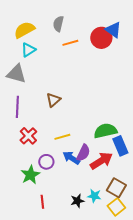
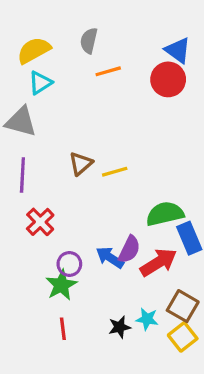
red circle: (101, 38) -> (168, 79), moved
yellow line: (62, 137) -> (115, 172), moved
green star: (30, 175) -> (61, 285), moved

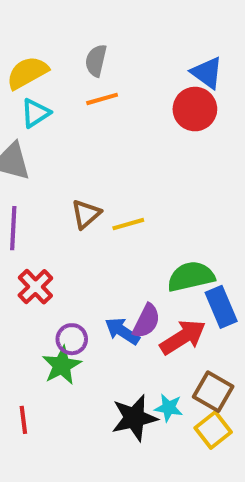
orange line: (108, 71) -> (102, 99), moved
black star: (120, 327) -> (134, 418), size x1.6
red line: (63, 329) -> (23, 420), moved

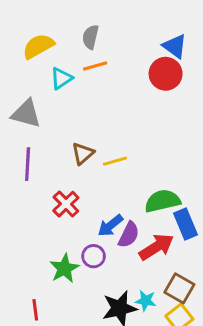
cyan triangle: (35, 113) -> (61, 78), moved
red cross: (35, 287) -> (66, 204), moved
blue arrow: (122, 331) -> (110, 226), moved, turned -72
purple circle: (72, 339) -> (94, 256), moved

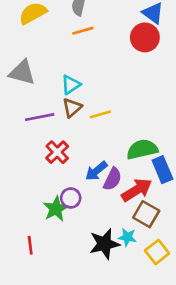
cyan triangle: (61, 78) -> (71, 85), moved
purple line: (28, 164) -> (40, 117), moved, turned 76
purple circle: (94, 256) -> (71, 198), moved
brown square: (179, 288) -> (146, 214), moved

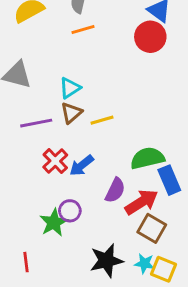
blue arrow: (96, 171) -> (82, 165), moved
cyan star: (127, 237) -> (144, 263), moved
yellow square: (157, 252) -> (163, 269), turned -30

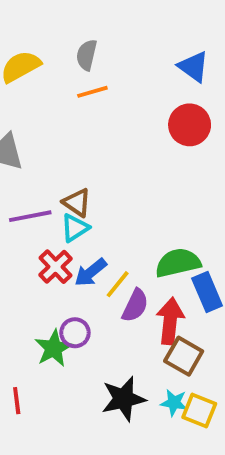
red circle: (150, 37) -> (190, 125), moved
cyan triangle: (70, 88) -> (75, 228), moved
brown triangle: (71, 113) -> (77, 203), turned -45
yellow line: (102, 120) -> (118, 284), moved, turned -35
red arrow: (142, 202) -> (170, 321), turned -52

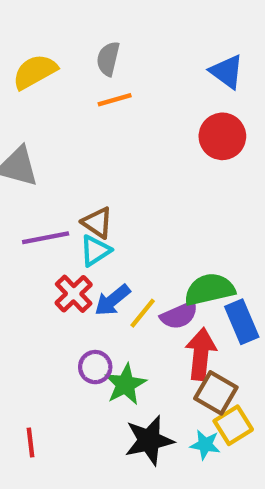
purple semicircle: (135, 306) -> (179, 315), moved, turned 40
green star: (54, 348) -> (125, 384), moved
yellow square: (199, 410) -> (233, 425), moved, turned 36

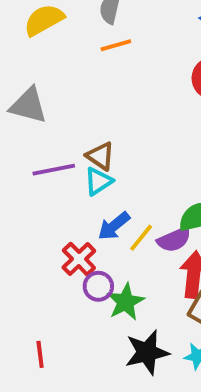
red cross: (74, 294) -> (79, 259), moved

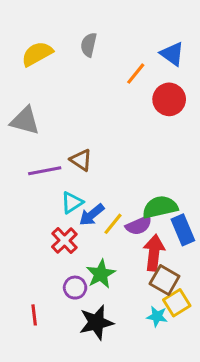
orange line: (116, 45) -> (136, 74), moved, turned -35
cyan triangle: (98, 181) -> (72, 203), moved
purple circle: (98, 286) -> (75, 288), moved
black star: (147, 352) -> (96, 322), moved

